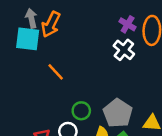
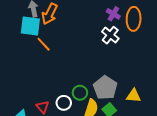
orange line: (56, 72) -> (44, 44), moved
green circle: (81, 111) -> (80, 93), moved

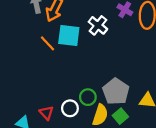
cyan square: (30, 26) -> (69, 35), moved
white cross: (110, 35) -> (98, 25), moved

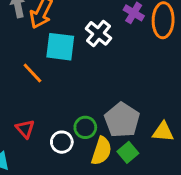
orange line: (48, 43) -> (32, 73), moved
red triangle: (46, 113) -> (25, 129), moved

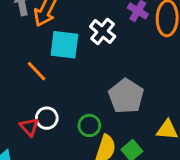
gray pentagon: (122, 120) -> (126, 96), moved
white circle: (62, 142) -> (47, 118), moved

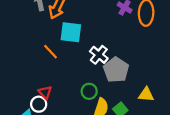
white cross: (103, 31) -> (99, 55), moved
white circle: (47, 118) -> (39, 104), moved

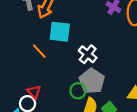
gray pentagon: (116, 70) -> (92, 81), moved

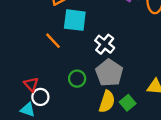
green circle: (78, 91) -> (77, 79), moved
red triangle: (34, 92) -> (31, 84), moved

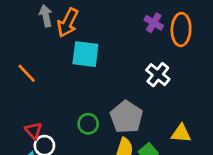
orange line: (53, 41) -> (27, 73), moved
white cross: (105, 44) -> (158, 75), moved

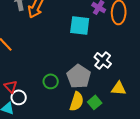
cyan square: (85, 54) -> (80, 25), moved
white cross: (158, 75) -> (103, 60), moved

